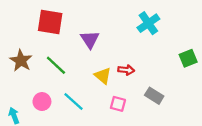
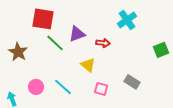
purple triangle: (90, 40) -> (77, 34), turned 42
green line: (56, 65) -> (55, 43), moved
red arrow: (126, 70) -> (103, 43), moved

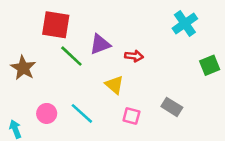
cyan cross: (127, 20) -> (185, 23), moved

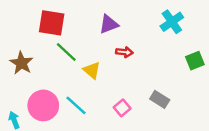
purple triangle: (100, 44) -> (109, 24), moved
yellow triangle: (114, 85) -> (92, 70), moved
pink circle: (47, 113) -> (43, 105), size x1.6
pink square: (131, 116) -> (122, 108), turned 35

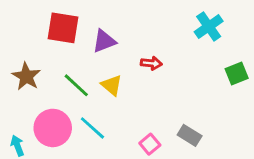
purple triangle: (109, 24) -> (104, 41), moved
green line: (66, 52) -> (76, 85), moved
gray rectangle: (160, 99) -> (190, 135), moved
pink square: (122, 108) -> (150, 144), moved

